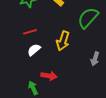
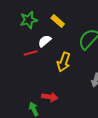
white semicircle: (34, 50) -> (45, 41), moved

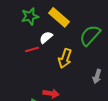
yellow rectangle: (58, 21) -> (59, 17), size x1.5

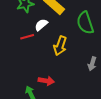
green semicircle: (90, 35) -> (85, 23), turned -60

